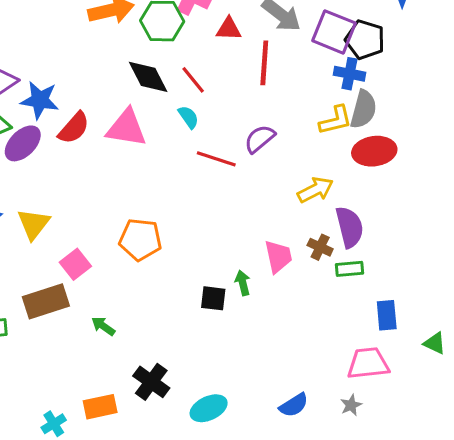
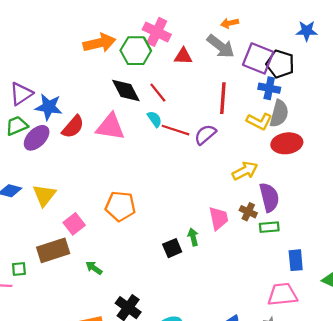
red line: (264, 63) -> (223, 98), moved
yellow L-shape: (336, 120) -> (259, 121), turned 40
red line: (216, 159) -> (175, 130), moved
black square: (213, 298) -> (172, 248), turned -30

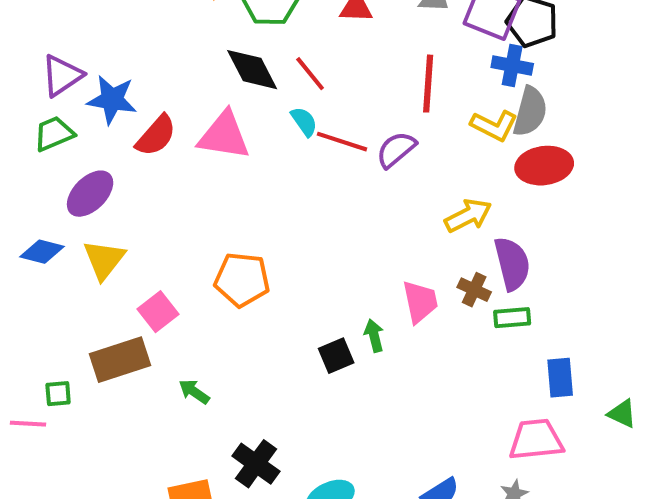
purple ellipse: (37, 138) -> (90, 194), moved

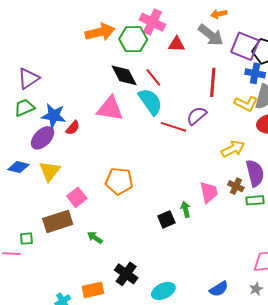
blue star: (112, 100) -> (54, 116), moved
cyan semicircle: (304, 122) -> (150, 102), size x1.8
red semicircle: (156, 136) -> (73, 128), moved, size x0.7
red line: (342, 142) -> (173, 127), moved

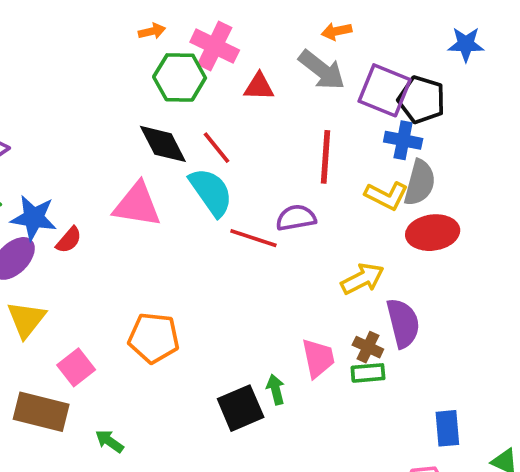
orange arrow: (100, 32) -> (152, 31), moved, size x0.5
purple semicircle: (197, 116) -> (296, 218), turned 30
green rectangle: (255, 200) -> (368, 373), moved
black square: (166, 219) -> (241, 408), size x1.4
brown rectangle: (58, 221) -> (41, 412), turned 32

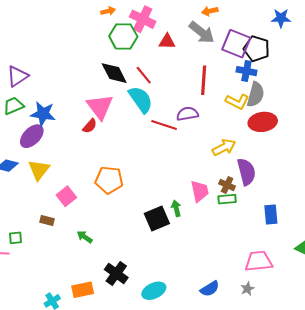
pink triangle: (137, 205) -> (100, 107), turned 44
red semicircle: (69, 240) -> (90, 126), moved
brown rectangle: (41, 412) -> (47, 221), size x0.5
blue rectangle: (447, 428) -> (271, 214), moved

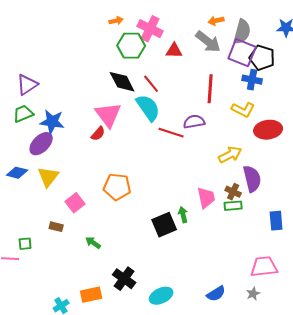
gray semicircle: (256, 94) -> (242, 32), moved

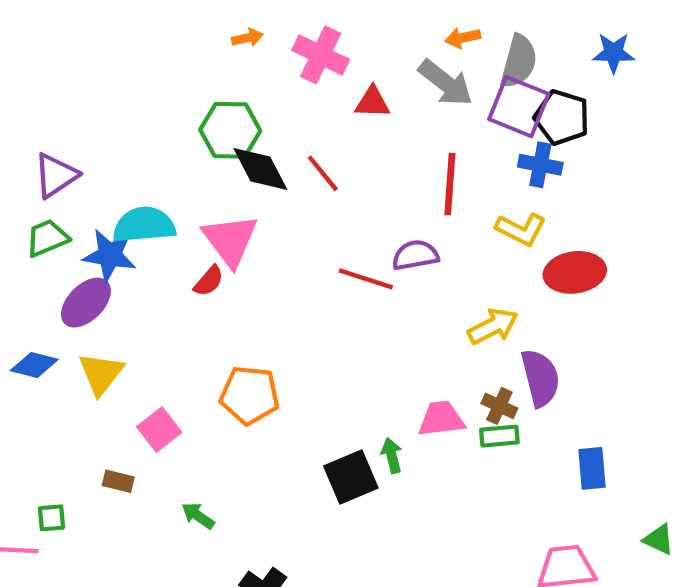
green hexagon: (131, 46) -> (230, 130), moved
cyan semicircle: (148, 108) -> (144, 225), moved, turned -60
pink trapezoid: (206, 198) -> (441, 419), turned -85

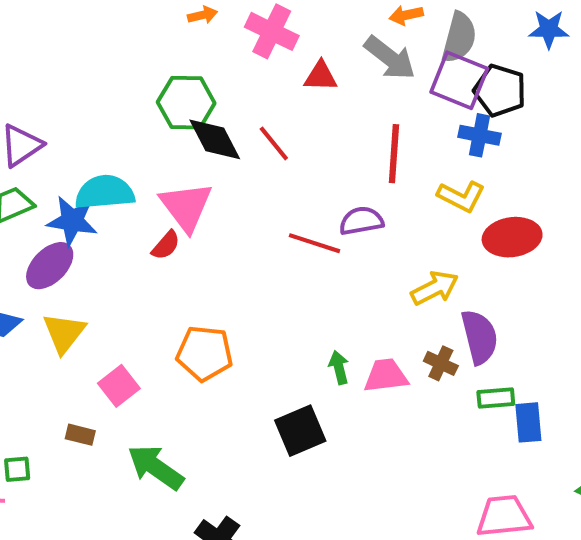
green rectangle: (499, 436) -> (496, 398), moved
green arrow: (392, 455) -> (339, 367), moved
green arrow: (198, 516) -> (156, 467), size x1.8

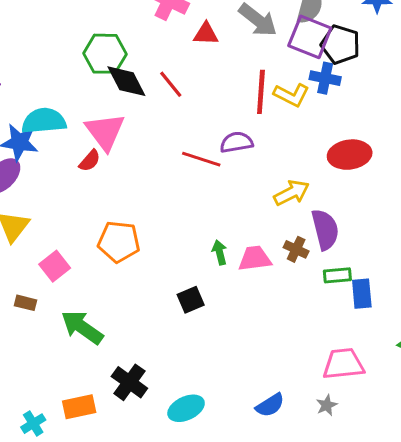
yellow L-shape: (461, 196) -> (291, 95), moved
black square: (300, 431) -> (191, 300), size x0.7

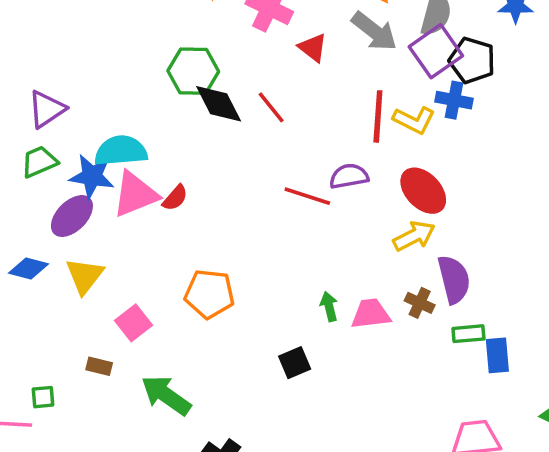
red triangle: (206, 34) -> (313, 48), turned 36
purple square: (310, 37) -> (436, 51), turned 33
pink triangle: (105, 132) -> (135, 194), moved, turned 45
red ellipse: (350, 155) -> (423, 191), moved, turned 54

